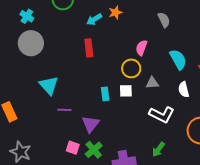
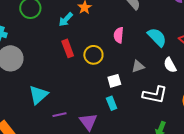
yellow circle: (131, 68) -> (93, 55), moved
cyan triangle: (49, 85) -> (38, 95), turned 45
cyan rectangle: (105, 94) -> (112, 103), moved

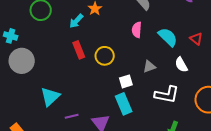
pink semicircle: (119, 35) -> (137, 30), moved
cyan rectangle: (112, 103) -> (124, 104), size x1.5

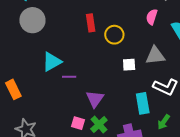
gray triangle: (149, 67) -> (155, 56), size x1.5
cyan rectangle: (124, 104) -> (143, 103), moved
purple line: (72, 116) -> (69, 77), moved

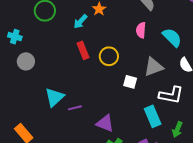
gray circle: (32, 20) -> (26, 61), size x0.7
white square: (129, 65) -> (130, 82), turned 32
purple triangle: (95, 99) -> (105, 123), turned -30

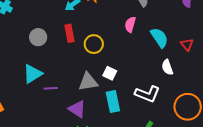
gray circle: (26, 61) -> (38, 37), moved
gray triangle: (154, 67) -> (88, 82), moved
cyan rectangle: (153, 116) -> (113, 102), moved

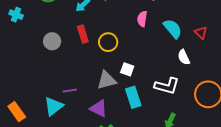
cyan triangle: (33, 74) -> (54, 106), moved

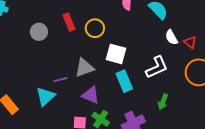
red triangle: (201, 33) -> (190, 42), moved
white square: (127, 69) -> (116, 54), size x1.5
gray triangle: (107, 80) -> (84, 68), moved
white L-shape: (167, 86) -> (157, 67), turned -35

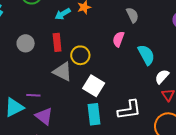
white semicircle: (171, 37) -> (162, 77), moved, turned 56
gray triangle: (84, 68) -> (62, 72), moved, turned 30
purple triangle: (91, 95) -> (44, 116), moved

